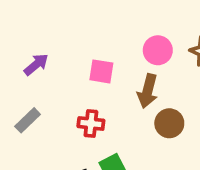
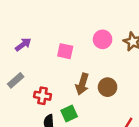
brown arrow: (148, 91) -> (82, 84), moved
red cross: (91, 123) -> (42, 96), moved

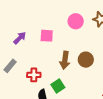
purple arrow: (23, 44) -> (20, 38), moved

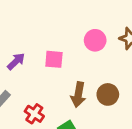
red cross: (34, 75) -> (34, 114), turned 32

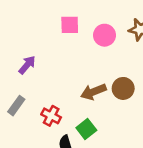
pink square: (54, 59) -> (70, 25), moved
brown arrow: (78, 95) -> (93, 92), turned 65

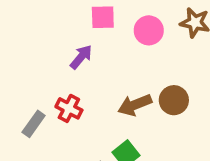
purple arrow: (27, 65) -> (81, 57), moved
red cross: (51, 116) -> (69, 108), moved

